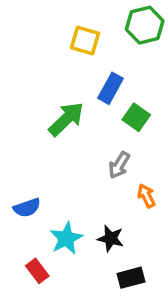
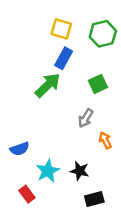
green hexagon: (145, 25) -> (103, 34), moved
blue rectangle: (111, 88) -> (64, 58), moved
green square: (136, 117) -> (98, 84), turned 30

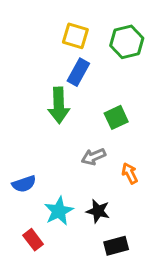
green square: (98, 84) -> (116, 117), moved
green arrow: (48, 85) -> (59, 105), turned 132
gray arrow: (86, 118) -> (93, 157), moved, turned 36

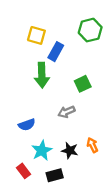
yellow square: (75, 36) -> (36, 35), moved
orange arrow: (130, 173) -> (92, 145), moved
blue semicircle: (24, 184) -> (27, 125), moved
black rectangle: (116, 246) -> (55, 175), moved

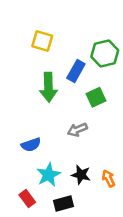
green hexagon: (90, 30) -> (105, 54), moved
blue rectangle: (56, 52) -> (76, 71), moved
orange arrow: (92, 145) -> (108, 178), moved

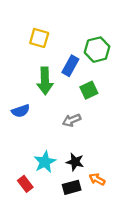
blue semicircle: (31, 145) -> (21, 111), moved
orange arrow: (108, 178) -> (97, 179), moved, turned -35
black rectangle: (63, 203) -> (72, 187), moved

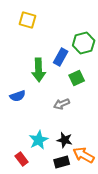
yellow square: (39, 38) -> (28, 20), moved
orange arrow: (97, 179) -> (84, 155), size x1.5

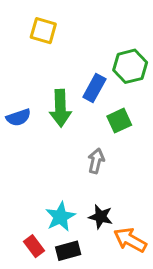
blue semicircle: (18, 96) -> (18, 117), moved
gray arrow: (62, 104) -> (96, 161), turned 126
black rectangle: (62, 162) -> (68, 251), moved

